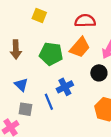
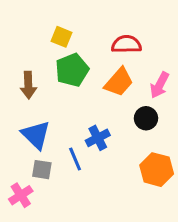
green pentagon: (51, 54) -> (72, 70), moved, turned -30
blue triangle: (21, 85) -> (36, 135), size x1.5

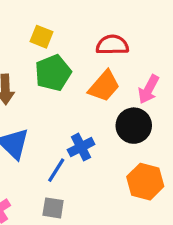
black circle: (146, 118) -> (134, 126), size x1.4
blue line: (75, 159) -> (56, 170), turned 55
gray square: (42, 170) -> (53, 208), moved

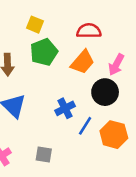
blue line: (56, 170) -> (85, 126), moved

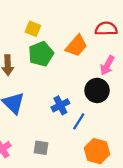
red semicircle: (89, 31) -> (106, 29), moved
orange trapezoid: (83, 62) -> (76, 46), moved
orange hexagon: (114, 135) -> (97, 151), moved

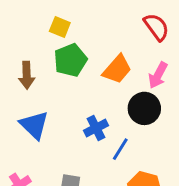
red semicircle: (106, 29) -> (156, 27), turned 55
orange trapezoid: (76, 46) -> (117, 69), moved

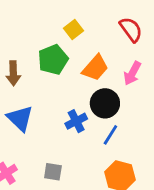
yellow square: (60, 27) -> (73, 29), moved, turned 30
black circle: (144, 108) -> (105, 103), moved
blue line: (120, 149) -> (110, 135), moved

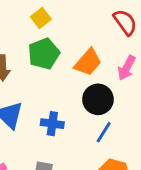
yellow square: (73, 29) -> (41, 18), moved
blue cross: (76, 121) -> (52, 124), moved, turned 35

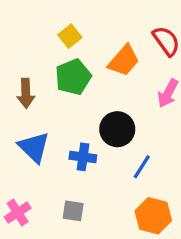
orange trapezoid: (88, 62) -> (124, 61), moved
black circle: (98, 99) -> (117, 129), moved

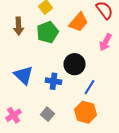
brown arrow: (26, 93) -> (18, 26), moved
gray square: (73, 211) -> (48, 114), turned 32
orange hexagon: (153, 216) -> (86, 112), moved

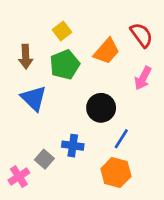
blue triangle: (24, 75) -> (34, 98), moved
blue cross: (54, 81) -> (73, 146), moved
gray square: (48, 114) -> (44, 159), moved

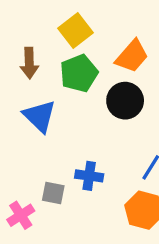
yellow square: (62, 31) -> (75, 31), size x1.4
black circle: (101, 108) -> (125, 101), moved
gray square: (44, 159) -> (53, 193), turned -30

